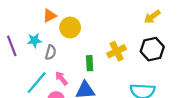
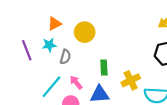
orange triangle: (50, 16) -> (55, 24), moved
yellow cross: (117, 51) -> (131, 80), moved

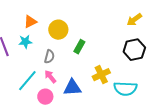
gray semicircle: (65, 57) -> (49, 57), moved
green rectangle: (104, 67) -> (79, 47), moved, turned 32

